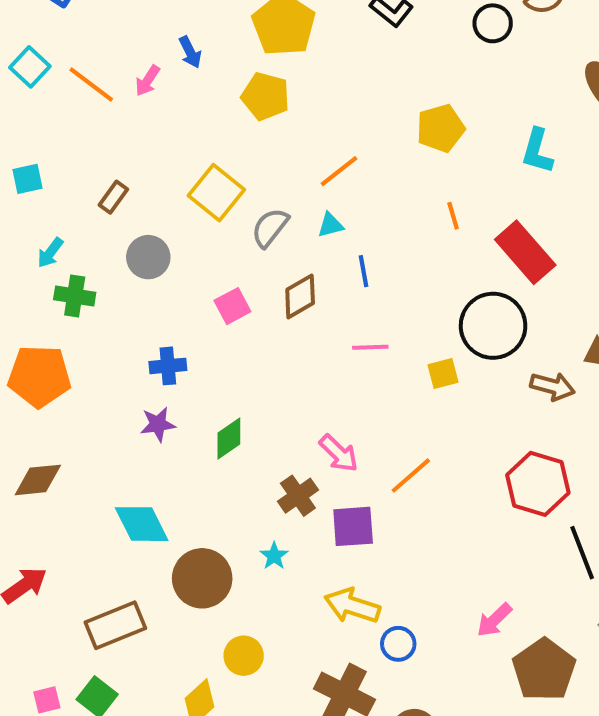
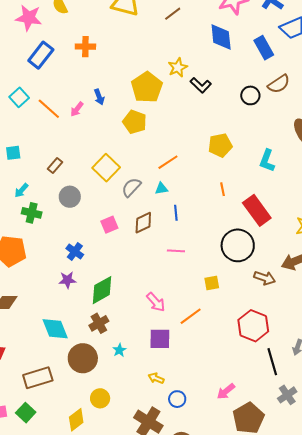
blue cross: (168, 366) -> (75, 252), turned 36
yellow square: (443, 374) -> (212, 283), moved
green diamond: (229, 438) -> (102, 290), size x1.4
brown cross: (298, 496) -> (99, 323), moved
yellow arrow: (352, 606) -> (156, 378), size x0.6

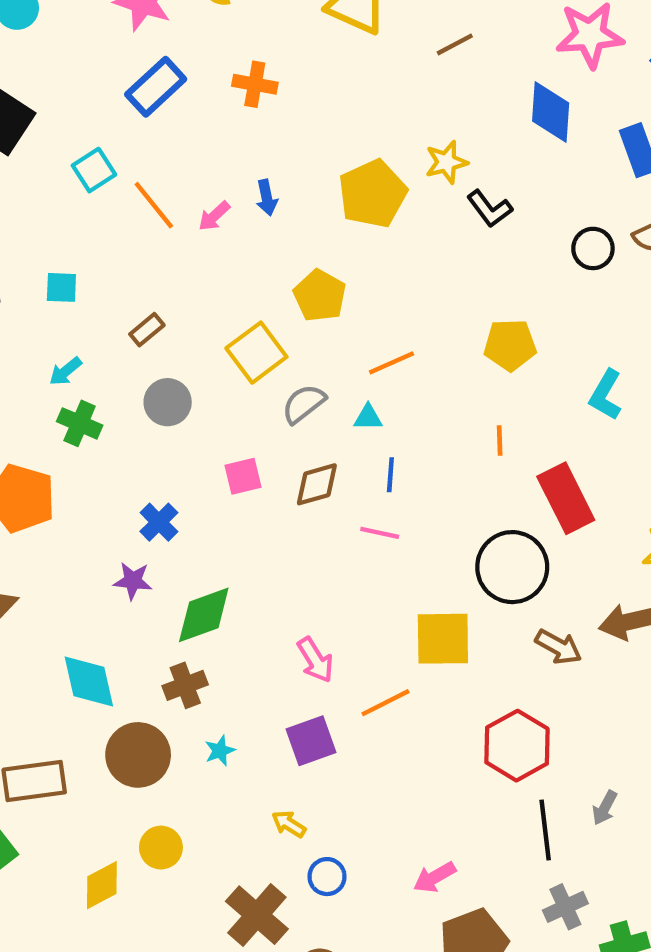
yellow pentagon: (135, 122) -> (320, 296), moved
pink line: (176, 251) -> (380, 533), moved
yellow square: (212, 283) -> (443, 639), size x1.8
purple square: (160, 339) -> (311, 741), turned -30

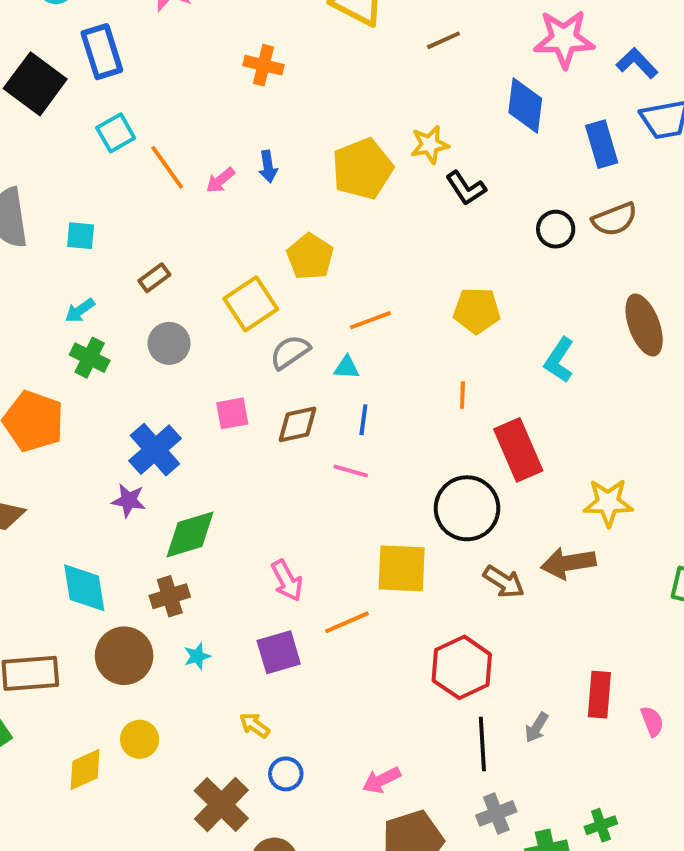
blue rectangle: (156, 87) -> (102, 52), moved, turned -68
blue cross: (159, 522) -> (155, 450), size x1.5

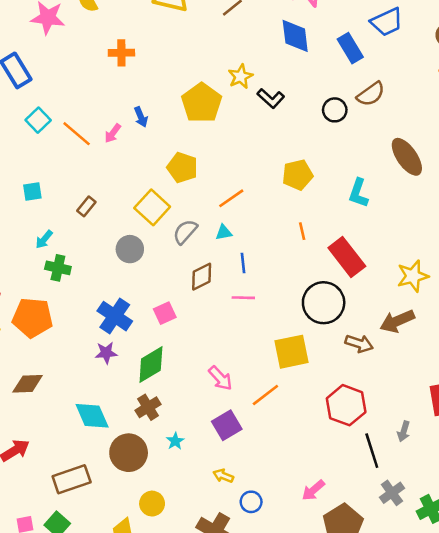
gray circle: (169, 343) -> (130, 249), moved
pink square: (232, 413) -> (165, 313), moved

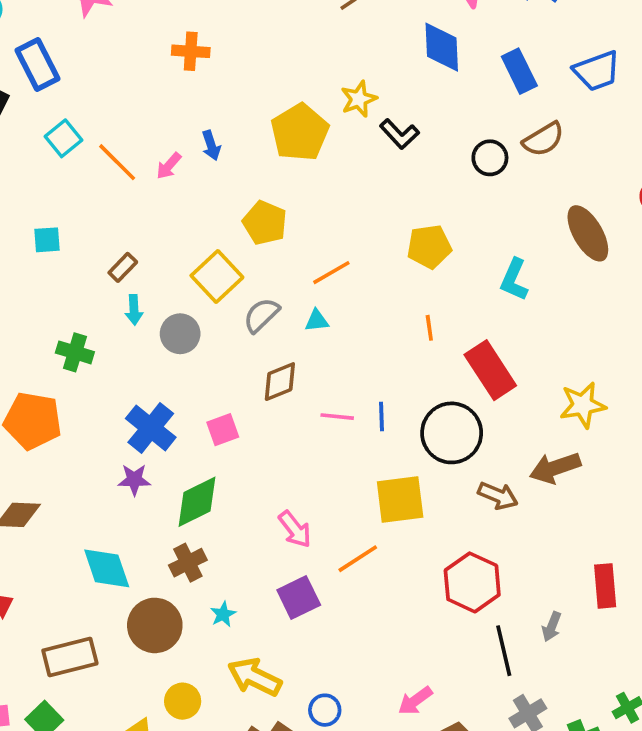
blue trapezoid: (387, 22) -> (597, 71), moved
cyan arrow: (44, 239) -> (134, 310), moved, turned -48
blue line: (243, 263) -> (381, 416), moved
yellow arrow: (223, 476) -> (255, 677), moved, size x1.8

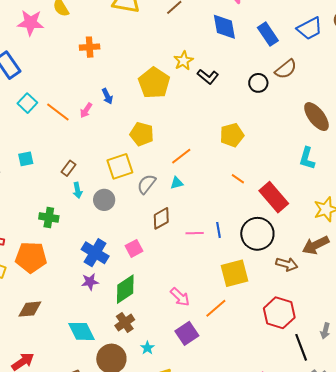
yellow square: (217, 276) -> (120, 166), turned 32
cyan L-shape: (514, 280) -> (307, 158), moved
orange line: (429, 328) -> (238, 179), turned -40

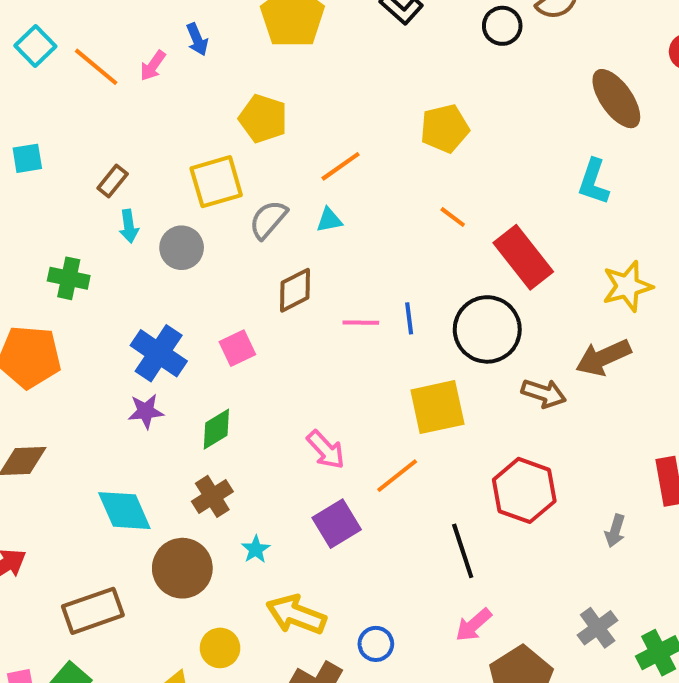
green diamond: (125, 289) -> (216, 429), size x0.7
black line: (301, 347) -> (463, 551), moved

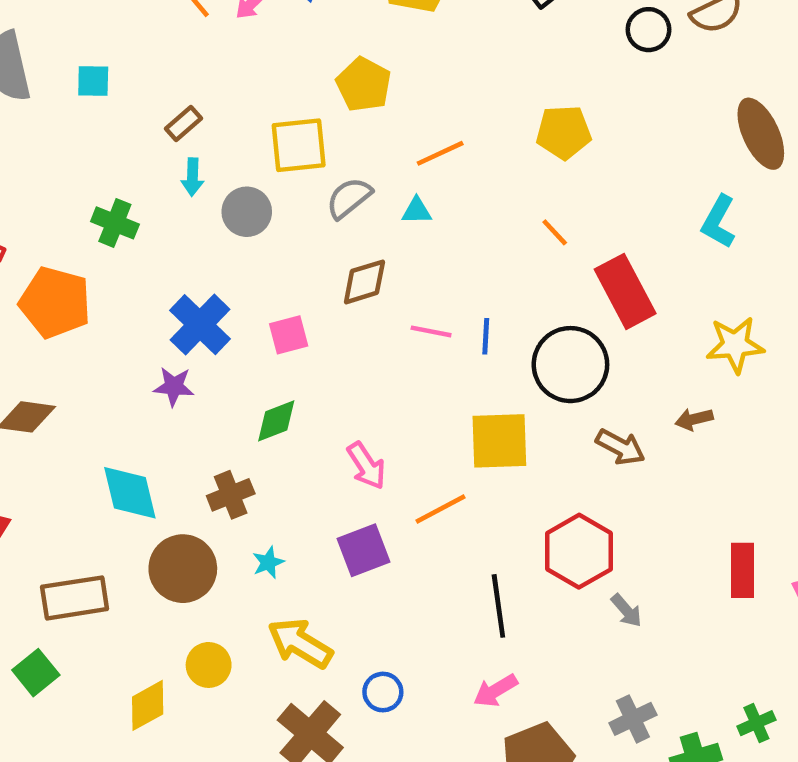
brown arrow: (603, 357) -> (694, 419), size x0.6
green diamond: (216, 429) -> (276, 421), moved
gray arrow: (615, 531) -> (627, 610), moved, turned -68

